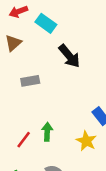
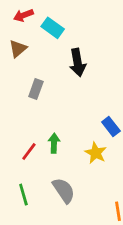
black arrow: (69, 56) -> (78, 63), turned 30
gray rectangle: (30, 81) -> (36, 89), turned -60

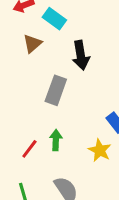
brown triangle: (18, 49) -> (32, 44), moved
gray rectangle: (36, 89) -> (56, 90), moved, size x1.4

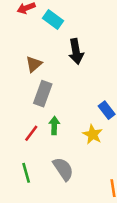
brown triangle: (32, 44) -> (34, 64), moved
gray rectangle: (56, 90) -> (43, 94), moved

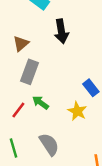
green arrow: (54, 126) -> (41, 103), turned -56

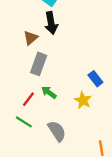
black arrow: (61, 31) -> (51, 23), moved
green line: (13, 148) -> (24, 122), moved, turned -42

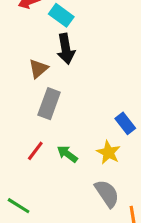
green arrow: (49, 92) -> (67, 154), moved
green line: (24, 122) -> (19, 206), moved
gray semicircle: (57, 131) -> (107, 194), moved

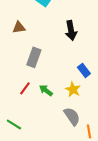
black arrow: (66, 49) -> (71, 30), moved
brown triangle: (38, 69) -> (19, 27), moved, turned 32

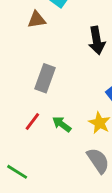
brown triangle: (19, 27) -> (37, 20), moved

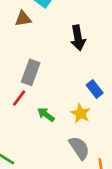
red line: (32, 122) -> (19, 98), moved

